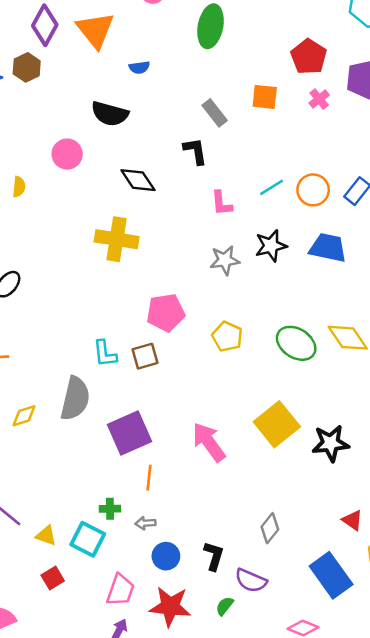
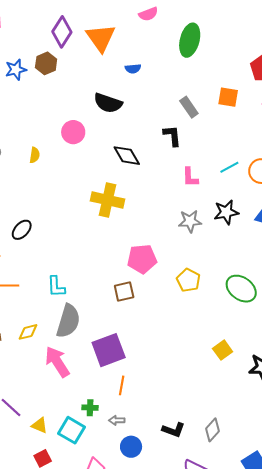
cyan L-shape: (105, 354) -> (56, 287), moved
yellow square: (277, 424) -> (223, 350), size x0.6
pink arrow: (209, 442) -> (57, 362), moved
black L-shape: (214, 556) -> (173, 430), moved, turned 90

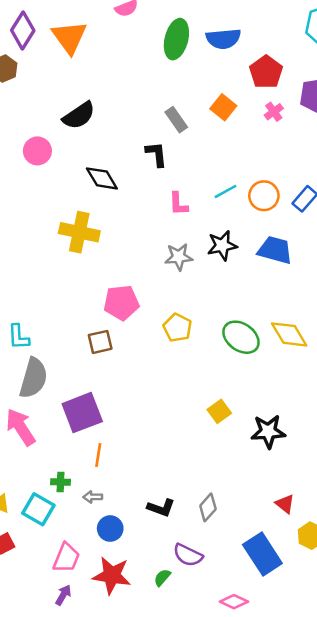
blue semicircle: (133, 69) -> (223, 39), moved, size x1.8
orange square: (228, 97) -> (223, 107), turned 30
black semicircle: (108, 103) -> (79, 116), turned -52

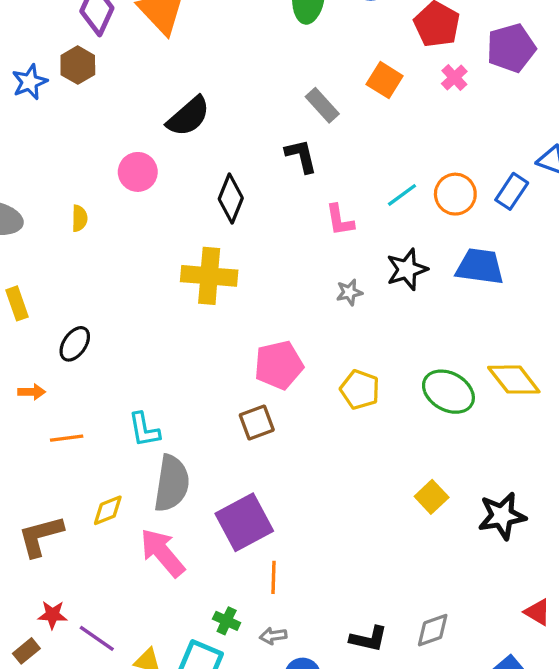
black diamond: (102, 178) -> (231, 199), turned 60
gray star: (179, 257) -> (349, 292), size x0.7
green cross: (60, 482) -> (227, 621), turned 30
gray diamond: (208, 507) -> (433, 630), turned 36

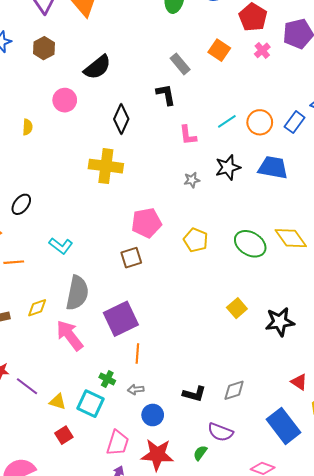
brown hexagon: (78, 65) -> (44, 48), moved
cyan L-shape: (144, 430) -> (61, 246), moved, turned -45

